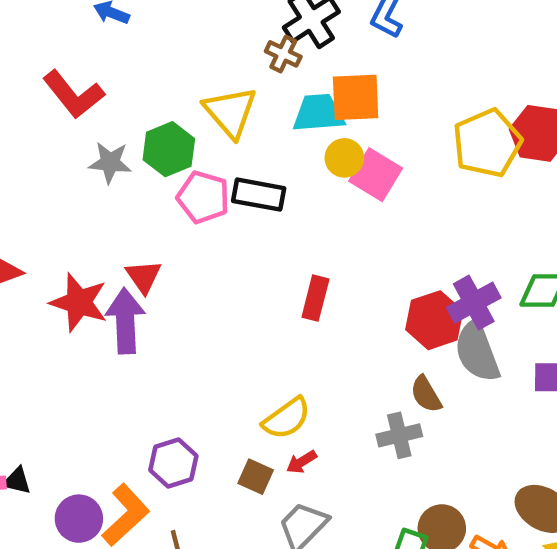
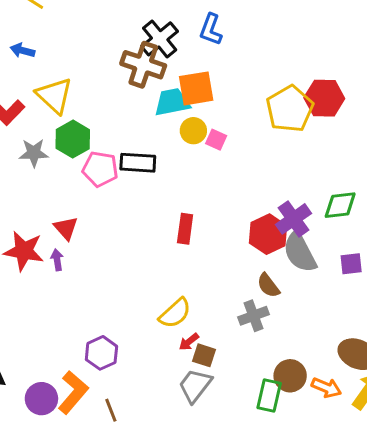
brown cross: (283, 54) -> (143, 65), size x1.8
yellow triangle: (230, 112) -> (54, 95), moved
pink square: (376, 175) -> (216, 140), size x0.6
purple arrow: (125, 321) -> (57, 260), size x0.5
brown square: (256, 477) -> (204, 355), moved

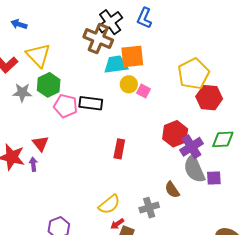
red hexagon: (324, 98) -> (209, 98), moved
red hexagon: (268, 234) -> (175, 134), moved
purple square: (351, 264) -> (214, 178), moved
gray cross: (253, 316) -> (149, 208), moved

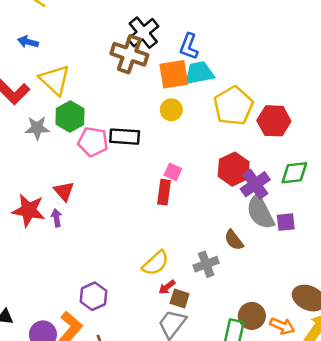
blue L-shape: (144, 18) -> (189, 46), moved
cyan trapezoid: (116, 65) -> (199, 73), moved
yellow pentagon: (193, 74) -> (233, 106), moved
pink square: (143, 91) -> (173, 172), moved

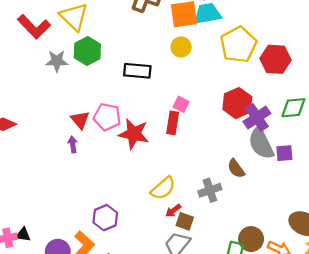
pink pentagon: (93, 142) -> (107, 117), moved
red star: (29, 210) -> (134, 134), moved

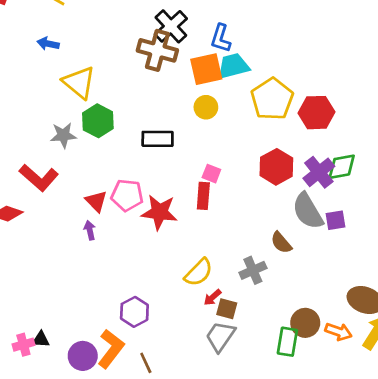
red L-shape: (34, 27) -> (39, 178), moved
purple cross: (257, 117) -> (319, 172), moved

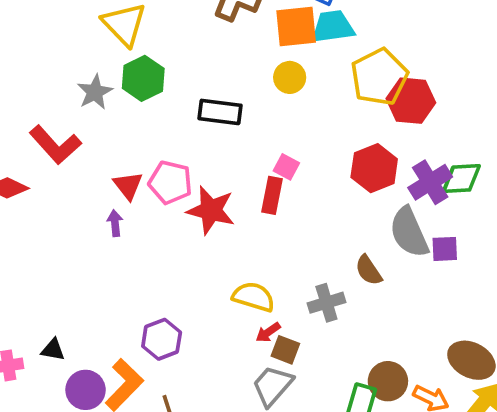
red hexagon: (317, 113) -> (411, 101), moved
gray star: (63, 135) -> (95, 92), turned -30
yellow semicircle: (199, 272) -> (254, 297), turned -124
black triangle: (41, 339) -> (53, 350), moved

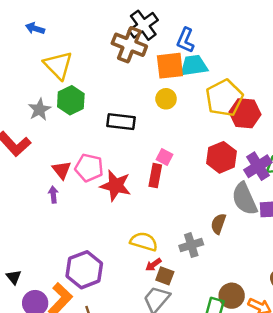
brown semicircle: (369, 270) -> (218, 224), turned 54
purple hexagon: (162, 339) -> (84, 270), size x1.4
black triangle: (53, 350) -> (14, 277), turned 42

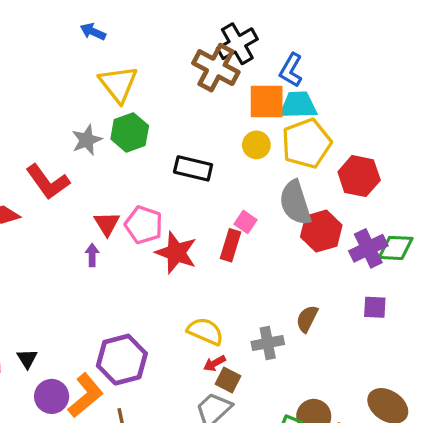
yellow pentagon: (224, 98) -> (306, 143), moved
gray semicircle: (245, 199) -> (295, 203), moved

